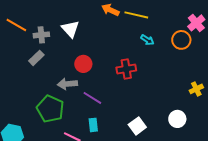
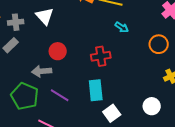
orange circle: (181, 40) -> (159, 44), moved
purple line: (92, 98) -> (60, 95), moved
cyan rectangle: (93, 125) -> (96, 90), moved, size x1.5

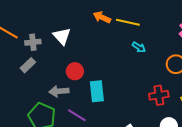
red cross: (101, 56) -> (159, 95), moved
cyan rectangle: (96, 90) -> (97, 91), moved

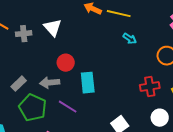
gray rectangle: (28, 65) -> (19, 84), moved

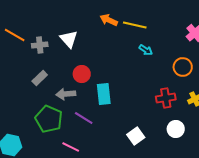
gray rectangle: (19, 84) -> (40, 78), moved

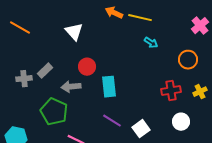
gray cross: (40, 45) -> (24, 79), moved
purple line: (84, 118) -> (112, 121), moved

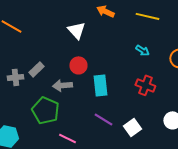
yellow line: (140, 18) -> (147, 16), moved
white triangle: (74, 32) -> (76, 30), moved
cyan arrow: (151, 43) -> (142, 50), moved
red cross: (171, 91) -> (145, 85), moved, turned 30

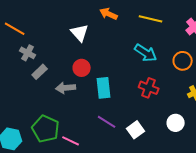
cyan arrow: (142, 50) -> (146, 53), size x1.6
gray cross: (15, 77) -> (28, 53), moved, turned 35
green pentagon: (45, 110) -> (46, 129), moved

